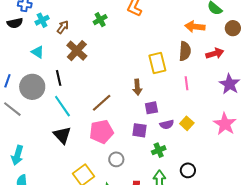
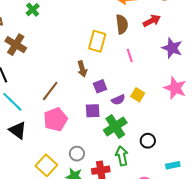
yellow rectangle: (157, 63) -> (97, 41), turned 40
green cross: (159, 150) -> (115, 126), size x1.6
gray circle: (116, 159) -> (77, 154), moved

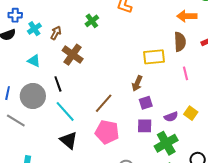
yellow rectangle: (97, 41) -> (154, 57), turned 65
brown arrow: (82, 69) -> (137, 83), turned 35
purple square: (100, 86) -> (146, 103), moved
pink pentagon: (56, 119) -> (107, 132), turned 30

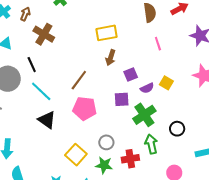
yellow rectangle: (154, 57) -> (107, 33), moved
purple square: (146, 103) -> (131, 75), moved

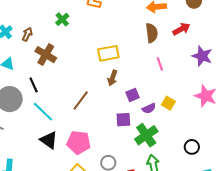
pink pentagon: (85, 109) -> (79, 142), moved
black circle: (177, 129) -> (192, 147), moved

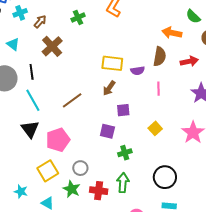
purple semicircle: (149, 108) -> (138, 71), moved
green cross: (146, 135) -> (125, 153), size x0.6
pink pentagon: (79, 142) -> (58, 140), turned 30
black circle: (192, 147) -> (165, 177), size x1.5

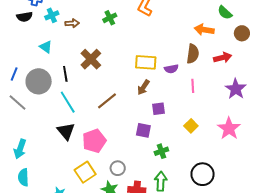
brown arrow: (40, 22) -> (72, 23), turned 48
brown cross: (52, 46) -> (91, 59), moved

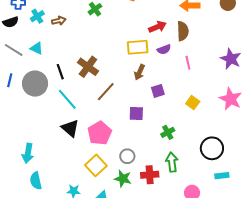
red arrow: (223, 58) -> (157, 27), moved
brown cross: (91, 59) -> (88, 67), moved
gray line: (17, 102) -> (14, 50), moved
purple square: (143, 130) -> (136, 114), moved

